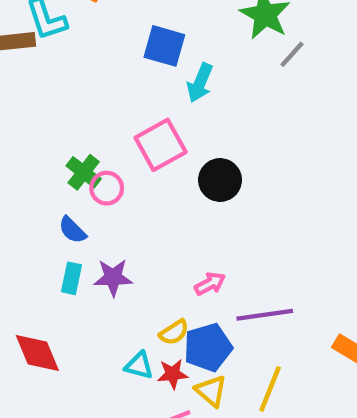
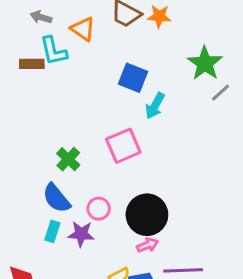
black circle: (220, 180) -> (147, 215), moved, size x1.4
pink circle: (107, 188) -> (99, 209), moved
blue semicircle: (72, 230) -> (56, 198), size x1.5

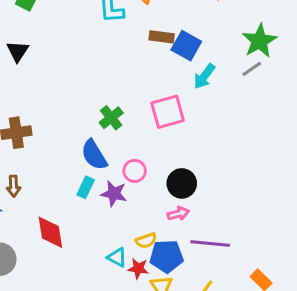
brown rectangle: (32, 64) -> (162, 37), moved
gray line: (221, 93) -> (252, 69), moved
black circle: (147, 215) -> (182, 183), size x0.7

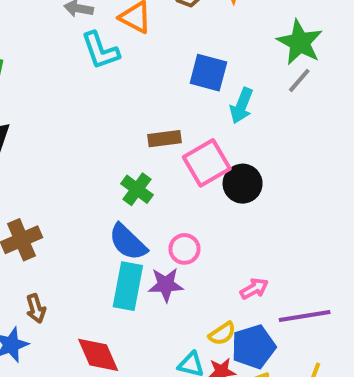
brown rectangle: (162, 37) -> (164, 139), moved
black circle: (182, 183) -> (243, 184), moved
cyan rectangle: (86, 187) -> (128, 286), size x1.6

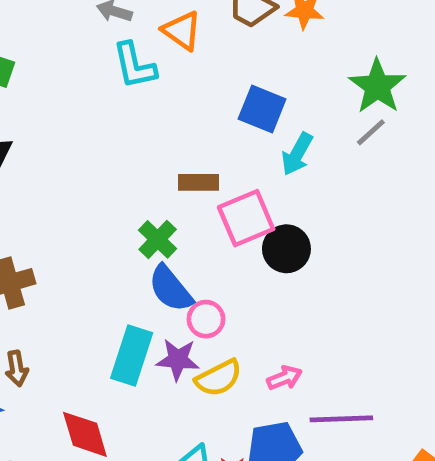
blue semicircle: (128, 242) -> (171, 289), moved
yellow semicircle: (222, 334) -> (219, 378), moved, size x1.4

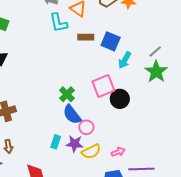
green star: (377, 86) -> (156, 72), moved
brown rectangle: (199, 182) -> (86, 37), moved
cyan rectangle: (132, 355) -> (56, 142), size x0.6

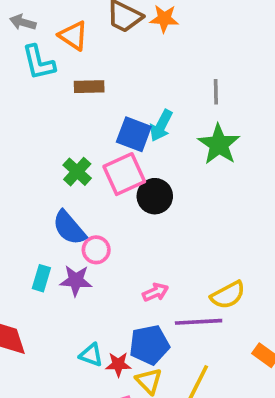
blue square: (111, 41) -> (134, 134), moved
gray line: (155, 52) -> (216, 92), moved, turned -48
green cross: (67, 94) -> (77, 172), moved
yellow semicircle: (91, 152) -> (228, 295), moved

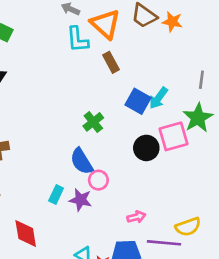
orange triangle: (73, 36) -> (105, 24), size x1.4
brown rectangle: (89, 87) -> (111, 62), turned 54
pink square: (124, 174) -> (174, 136), moved

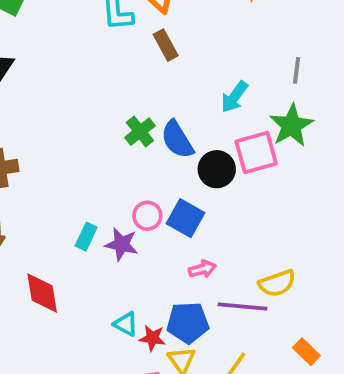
blue square: (138, 101) -> (186, 218), moved
blue semicircle: (81, 161) -> (177, 140), moved

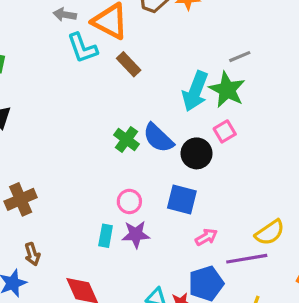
gray line: (297, 70) -> (240, 57), turned 75
cyan arrow: (234, 97) -> (195, 91), size x1.4
green star: (291, 125) -> (227, 90), moved
pink square: (256, 152) -> (225, 131), size x0.6
pink circle: (147, 216) -> (129, 201), moved

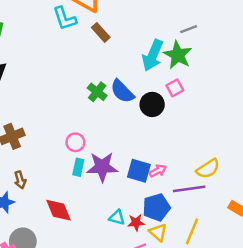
blue square: (182, 200) -> (139, 171), moved
pink circle: (129, 201) -> (75, 142), moved
purple star: (136, 234) -> (102, 167), size x1.4

